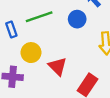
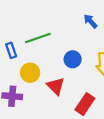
blue circle: (77, 19) -> (73, 59), moved

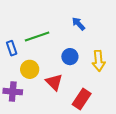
blue arrow: (90, 21) -> (78, 24), moved

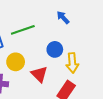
yellow arrow: (99, 61) -> (72, 63), moved

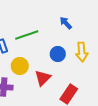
yellow arrow: (72, 63) -> (82, 52), moved
red triangle: (39, 74) -> (43, 78), turned 30

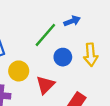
blue arrow: (66, 23) -> (72, 21), turned 112
green line: (27, 35) -> (45, 35), moved, turned -30

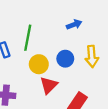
green line: (45, 35) -> (28, 38), moved, turned -30
yellow circle: (19, 71) -> (39, 64), moved

